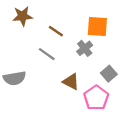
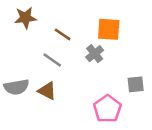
gray square: (109, 74) -> (136, 84), moved, turned 35
brown triangle: (71, 82) -> (47, 91), moved

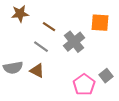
orange square: (109, 29) -> (100, 23), moved
gray cross: (95, 54) -> (74, 42), size x1.5
gray square: (136, 84) -> (106, 76), moved, turned -32

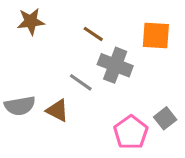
brown line: (49, 27) -> (93, 34), moved
gray cross: (74, 42) -> (115, 65), turned -30
gray line: (41, 47) -> (81, 82), moved

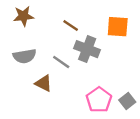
gray semicircle: (20, 106) -> (25, 56), moved
gray square: (165, 118) -> (127, 101), moved

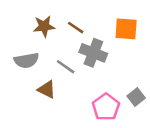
brown star: (23, 16) -> (44, 26), moved
gray square: (127, 101) -> (136, 97), moved

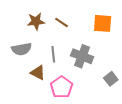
gray cross: (93, 53) -> (82, 56), moved
gray line: (66, 67) -> (53, 54), turned 49
pink pentagon: (106, 107) -> (62, 87), moved

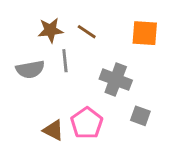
gray line: (53, 54) -> (65, 61), moved
brown triangle: (38, 73) -> (53, 130), moved
gray square: (111, 79) -> (140, 116), moved, turned -32

